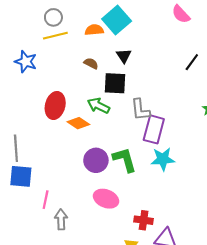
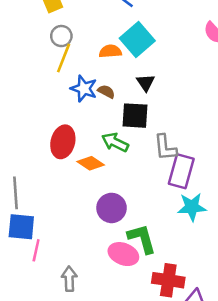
yellow line: (55, 36) -> (64, 58), turned -55
blue star: (26, 62) -> (84, 89), moved
green L-shape: (125, 160) -> (142, 239), moved
pink line: (46, 200) -> (36, 250), moved
red cross: (144, 220) -> (168, 280), size x1.4

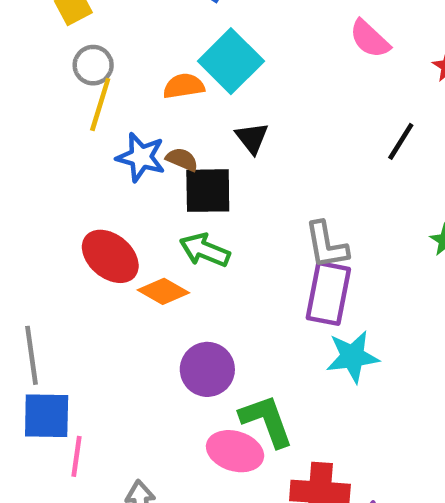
black square: (135, 116) -> (208, 191), moved
red ellipse: (63, 142) -> (110, 256), turned -60
gray L-shape: (165, 147) -> (326, 245), moved

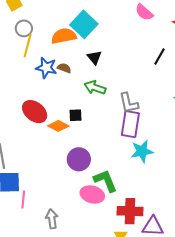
orange semicircle: (184, 86) -> (64, 36), size x1.4
black square: (208, 191) -> (76, 115), moved, size x0.6
green arrow: (205, 250) -> (95, 88), moved

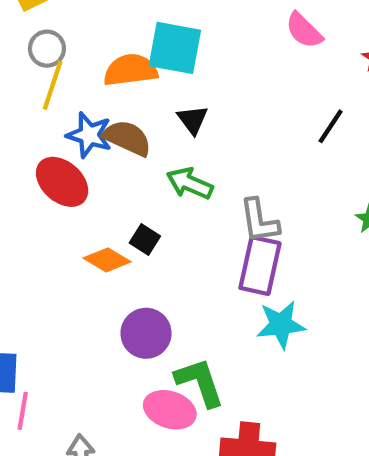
cyan square: (84, 24) -> (175, 48), turned -36
brown semicircle: (64, 68) -> (127, 138), size x1.6
red ellipse: (35, 112) -> (62, 182), moved
black square: (76, 115) -> (145, 239), turned 32

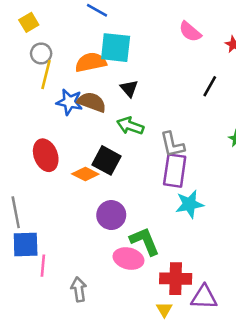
red ellipse: (62, 182) -> (46, 155), moved, turned 32
black square: (145, 239) -> (106, 160), size x1.6

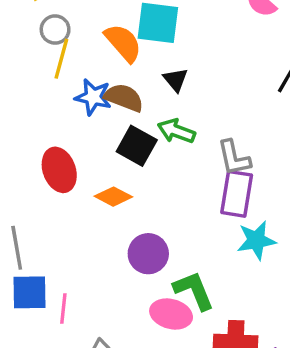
orange semicircle: (91, 62) -> (123, 43), turned 60
black square: (106, 160) -> (137, 146), moved
pink line: (43, 266) -> (63, 309), moved

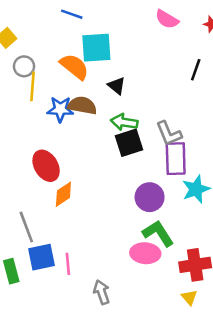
black square: (137, 146) -> (129, 143), moved, turned -36
orange diamond: (113, 197) -> (63, 194), moved, turned -50
purple circle: (148, 254) -> (150, 197), moved

